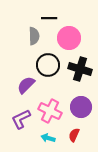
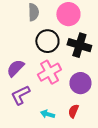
purple semicircle: (26, 85) -> (15, 68), moved
pink cross: (50, 111) -> (49, 72), moved, turned 35

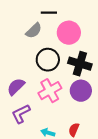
gray semicircle: (33, 12) -> (34, 31), turned 48
purple circle: (80, 83) -> (81, 91), moved

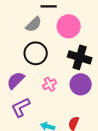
black circle: (48, 60) -> (36, 53), moved
pink cross: (50, 91) -> (50, 84), size x0.6

